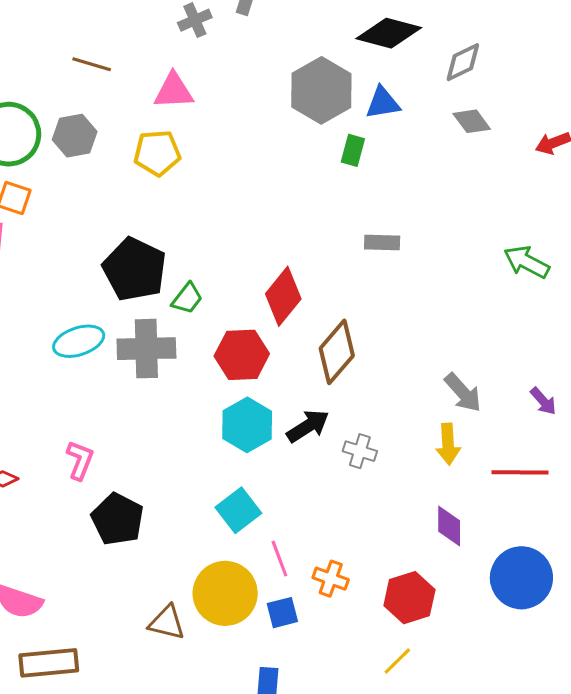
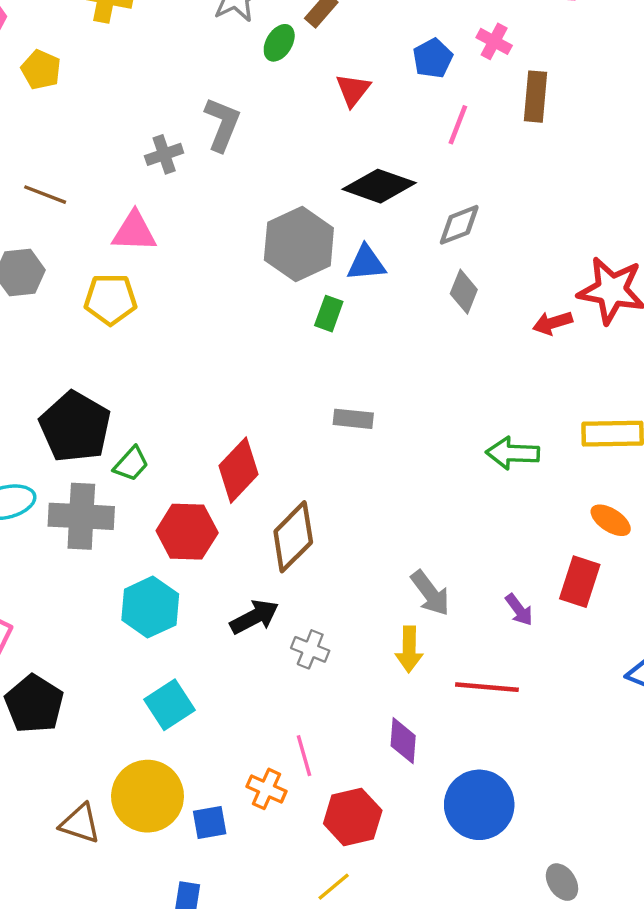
gray diamond: (472, 121) -> (464, 292), turned 54
green arrow: (527, 262) -> (513, 453), turned -30
cyan hexagon: (247, 425) -> (150, 607), moved
pink line: (279, 559) -> (304, 756), moved

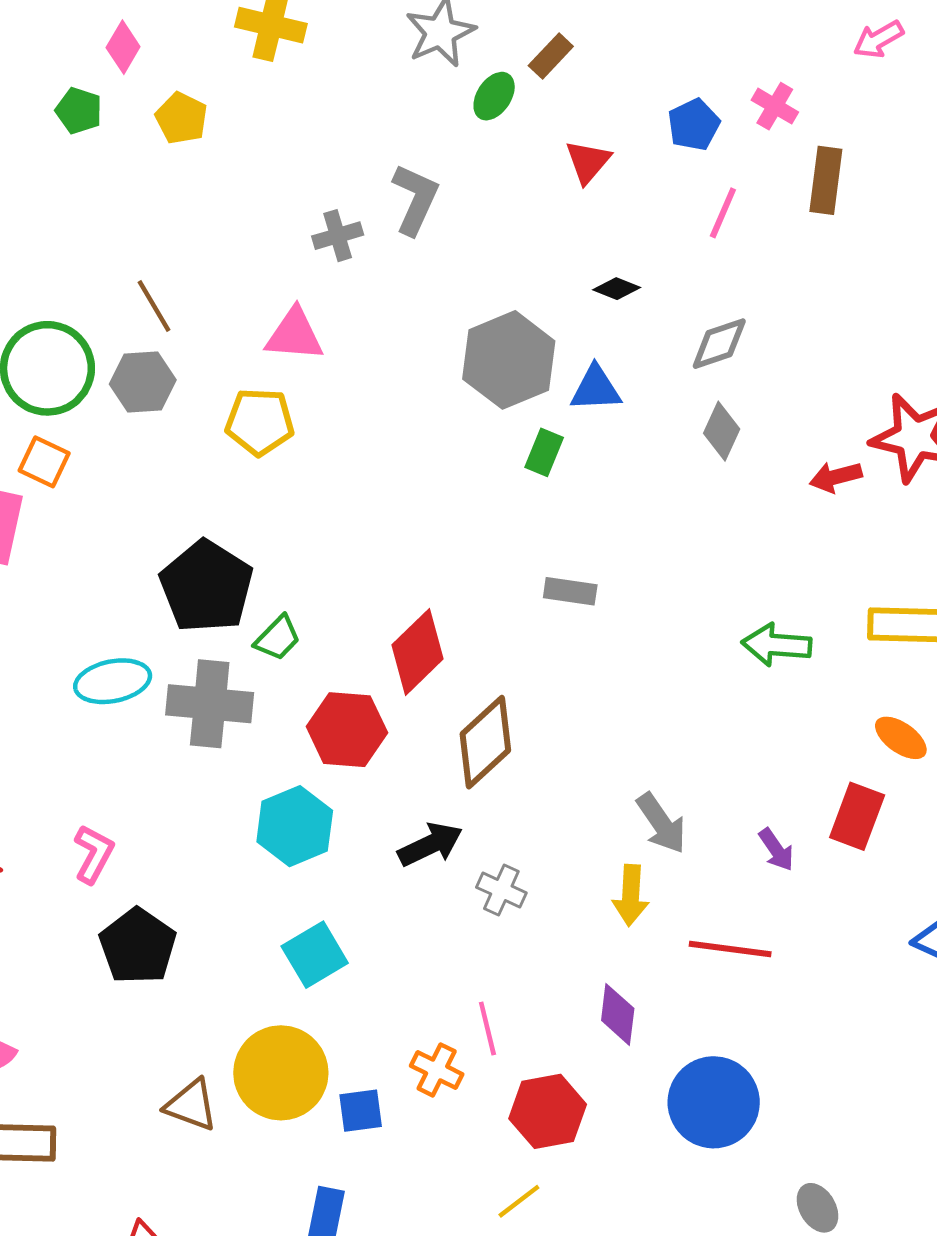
black diamond: (379, 186) -> (617, 289), size x0.5
brown line: (45, 195) -> (154, 306), moved, turned 36

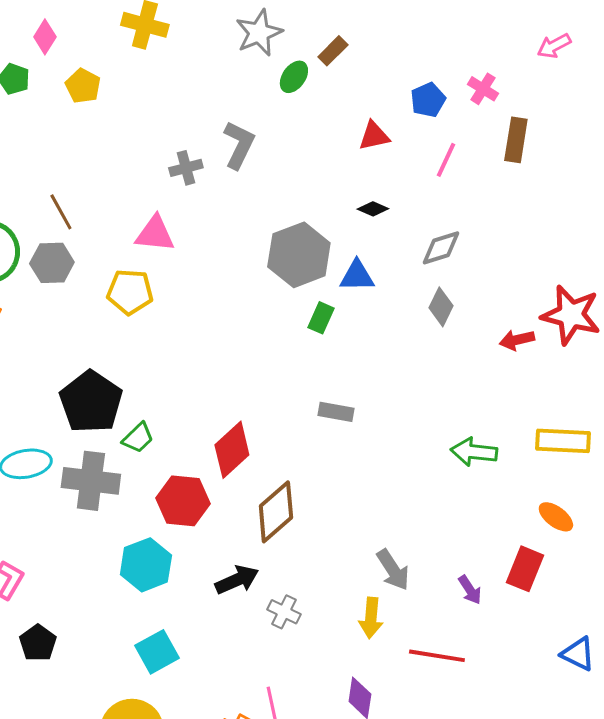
red triangle: (588, 162) -> (374, 136), moved, turned 36
black pentagon: (138, 946) -> (38, 643), size x0.7

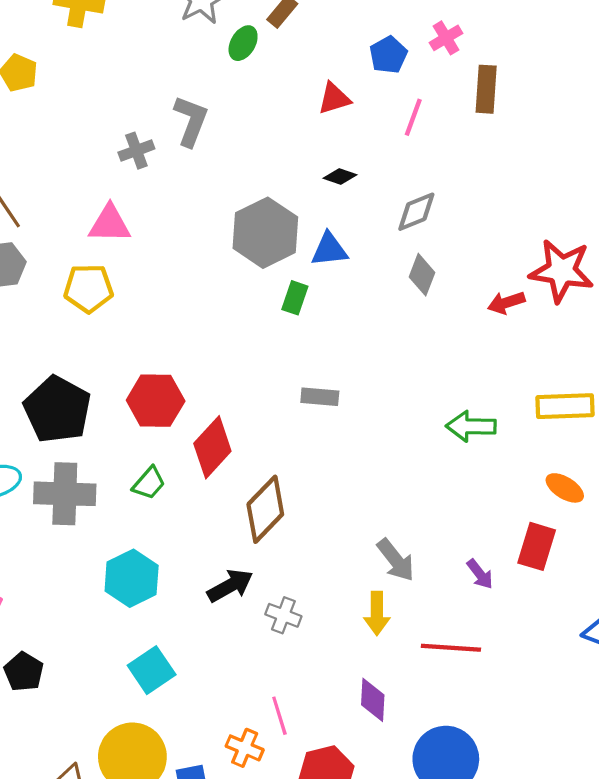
pink cross: (483, 89) -> (446, 38), turned 32
green trapezoid: (138, 438) -> (149, 483), moved
red hexagon: (183, 501) -> (156, 401), moved

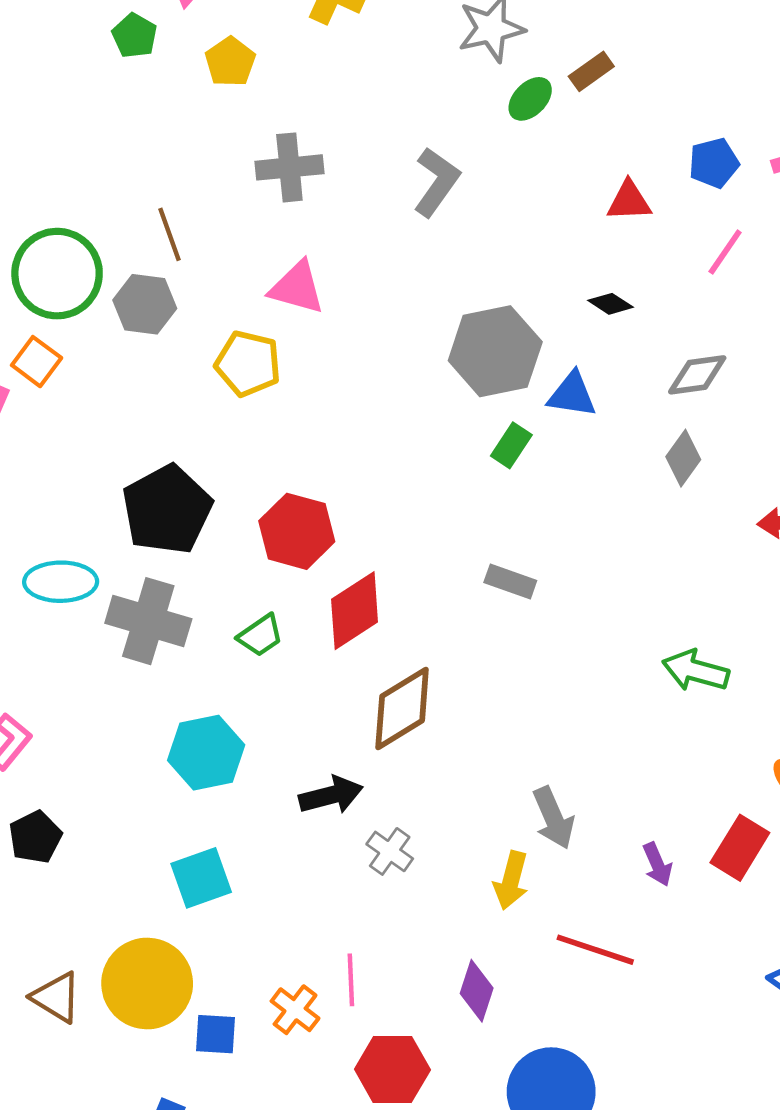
gray cross: (136, 151) -> (289, 167), moved, size x1.4

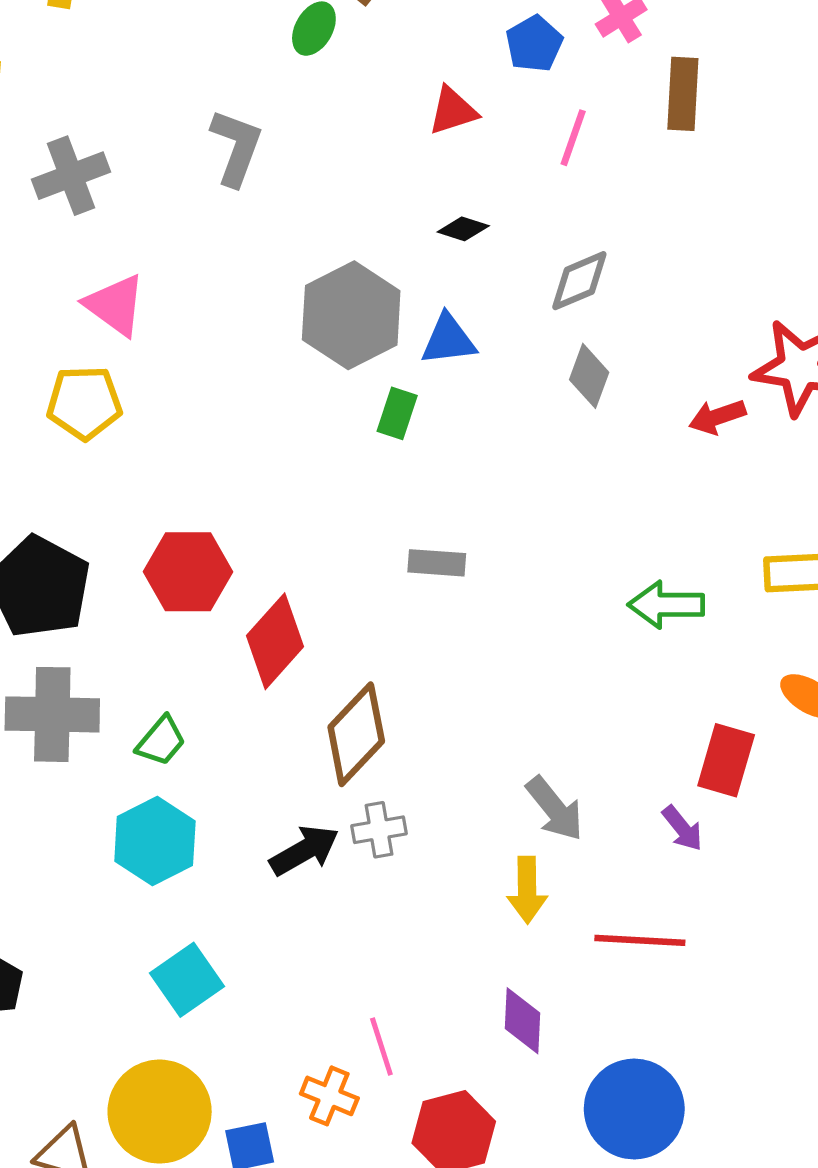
pink triangle: (297, 288) -> (115, 305), turned 36
green trapezoid: (260, 635) -> (161, 741), moved
red rectangle: (740, 848) -> (726, 760), moved
gray cross: (390, 851) -> (379, 830), moved, turned -30

